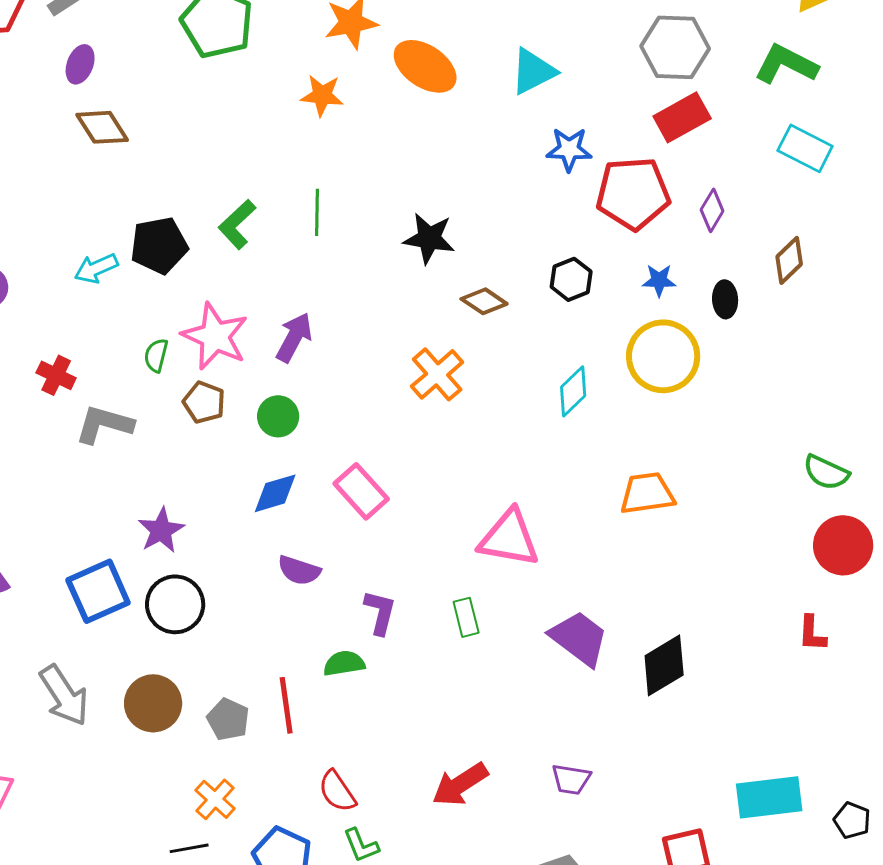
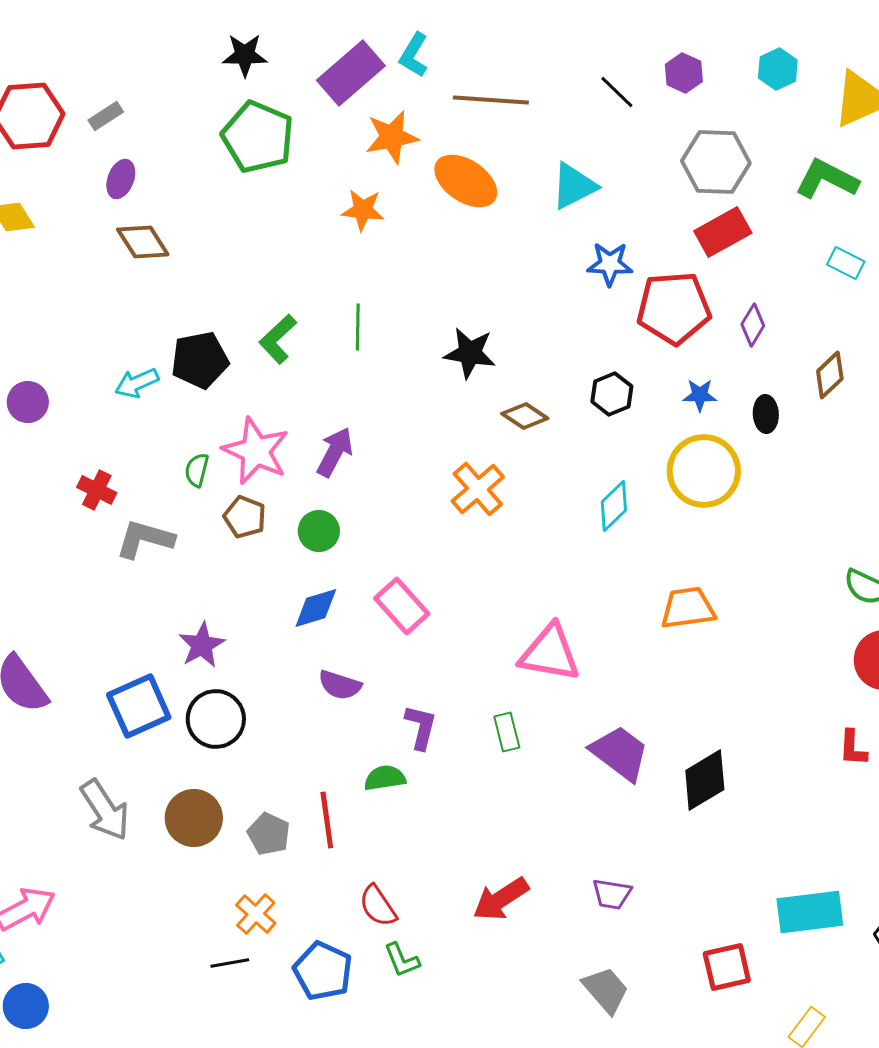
cyan rectangle: (805, 148) -> (846, 263), size x0.7

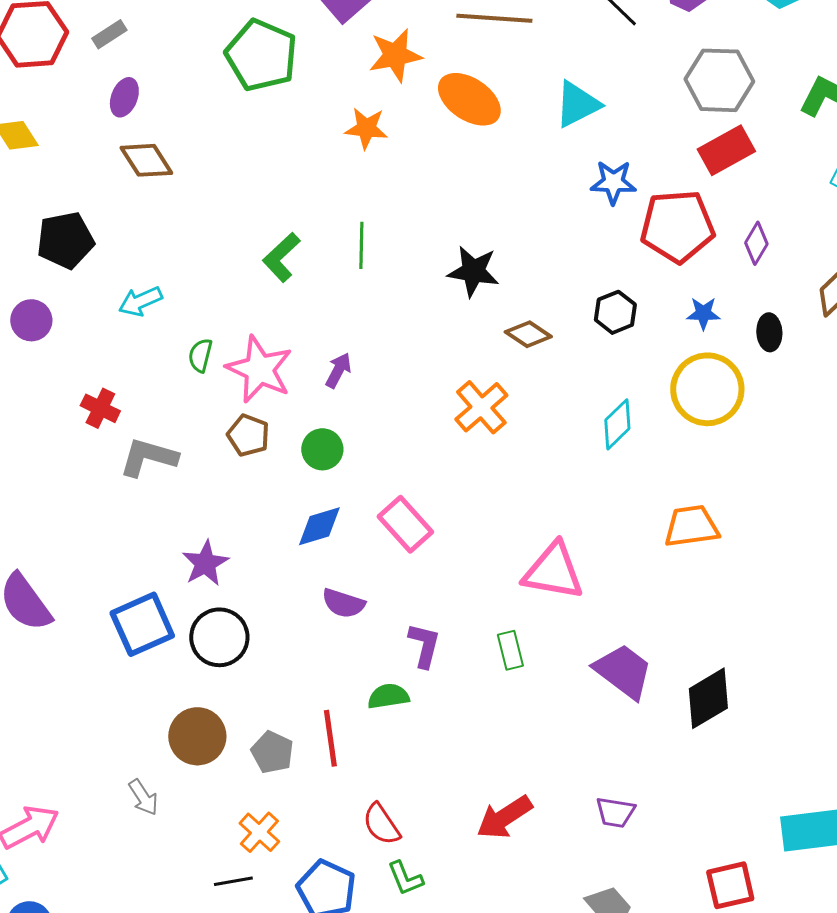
black pentagon: (200, 360) -> (65, 240), moved
purple arrow: (335, 452) -> (338, 370), size x0.7
green semicircle: (197, 470) -> (200, 355), moved
gray arrow: (105, 810) -> (143, 797), moved, size x0.6

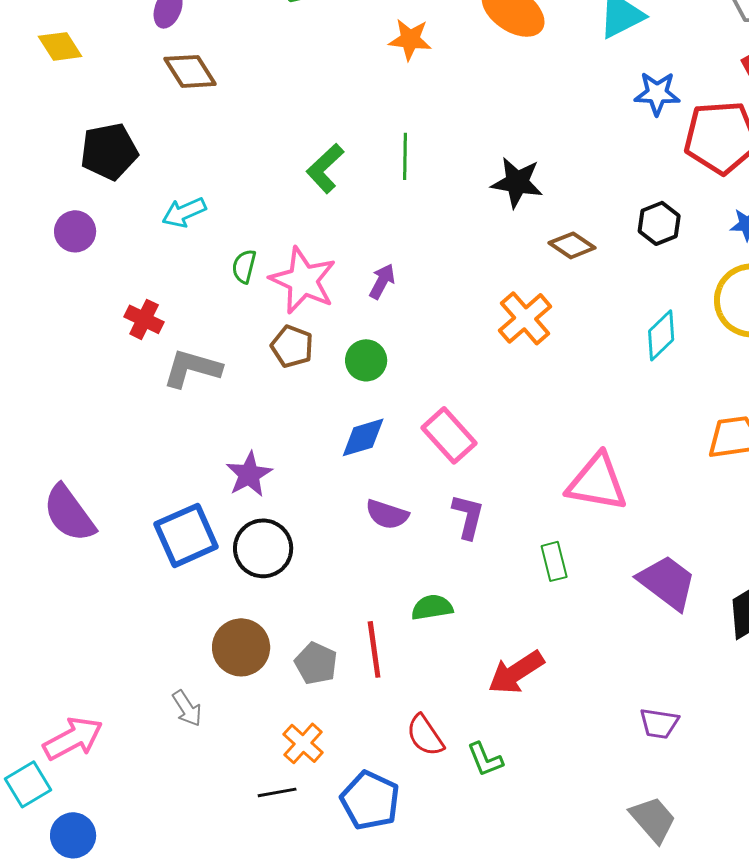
purple L-shape: (424, 645) -> (468, 516), moved
red arrow: (504, 817) -> (516, 672), moved
green L-shape: (405, 878) -> (485, 759), moved

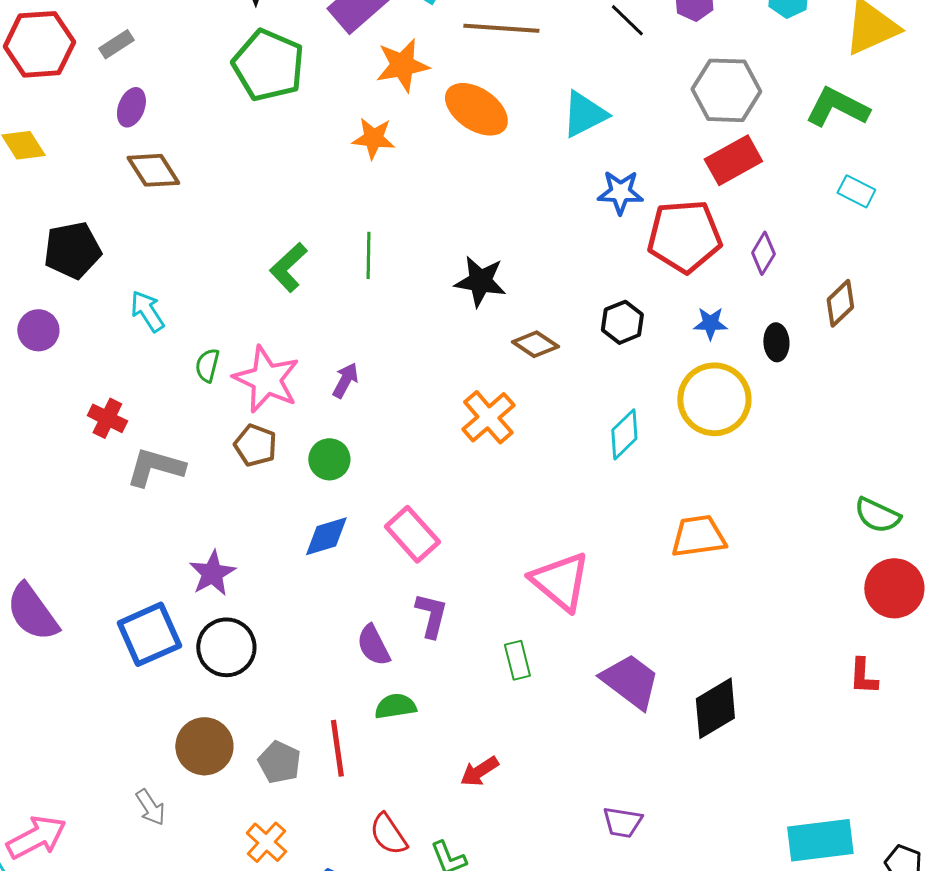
cyan arrow: (184, 212) -> (147, 311), turned 81
pink triangle: (597, 482) -> (560, 581), turned 30
purple semicircle: (387, 514) -> (373, 645), moved, turned 45
red arrow: (516, 672) -> (479, 771), size x0.7

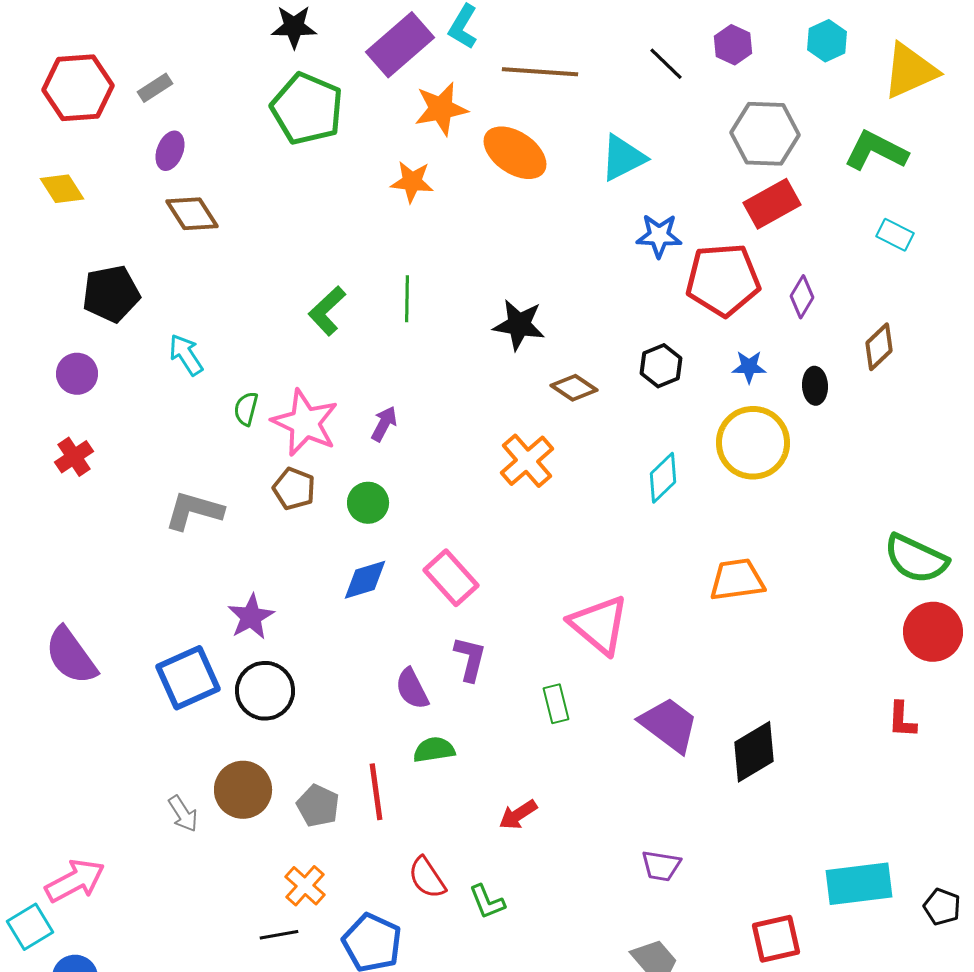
red cross: (107, 418) -> (74, 457), moved, turned 30
green semicircle: (877, 515) -> (916, 559), size x1.4
gray arrow: (150, 807) -> (183, 814), moved

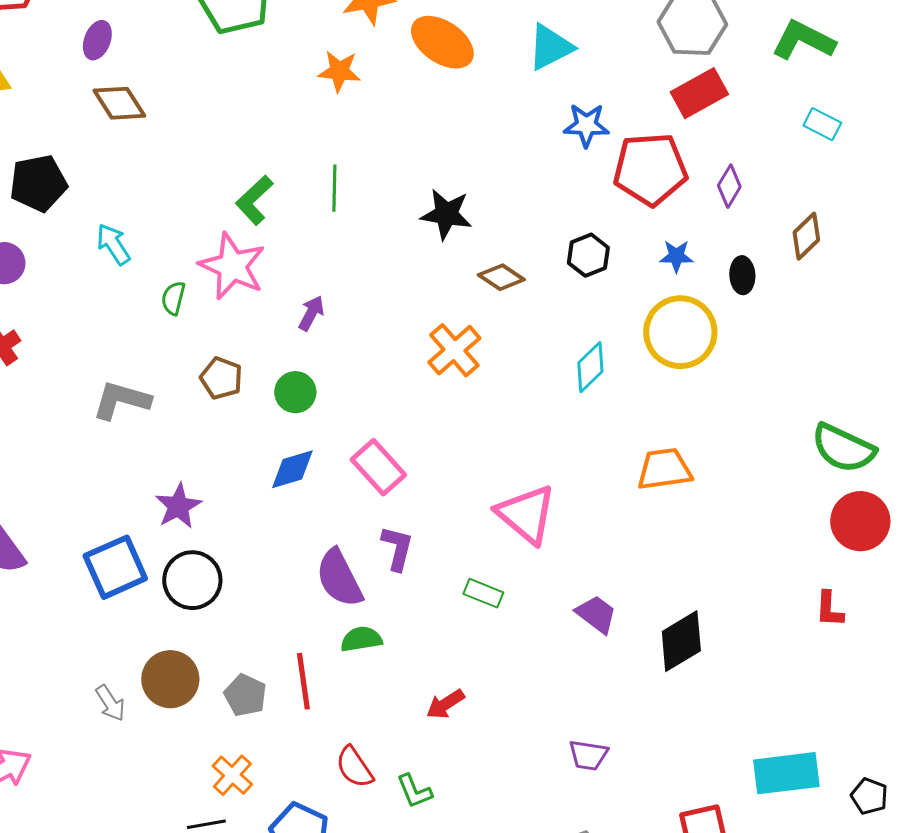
pink star: (305, 423) -> (232, 266), moved
purple semicircle: (412, 689) -> (339, 578), size x1.4
green rectangle: (556, 704) -> (483, 593), turned -54
purple trapezoid: (669, 725) -> (596, 614), size x0.7

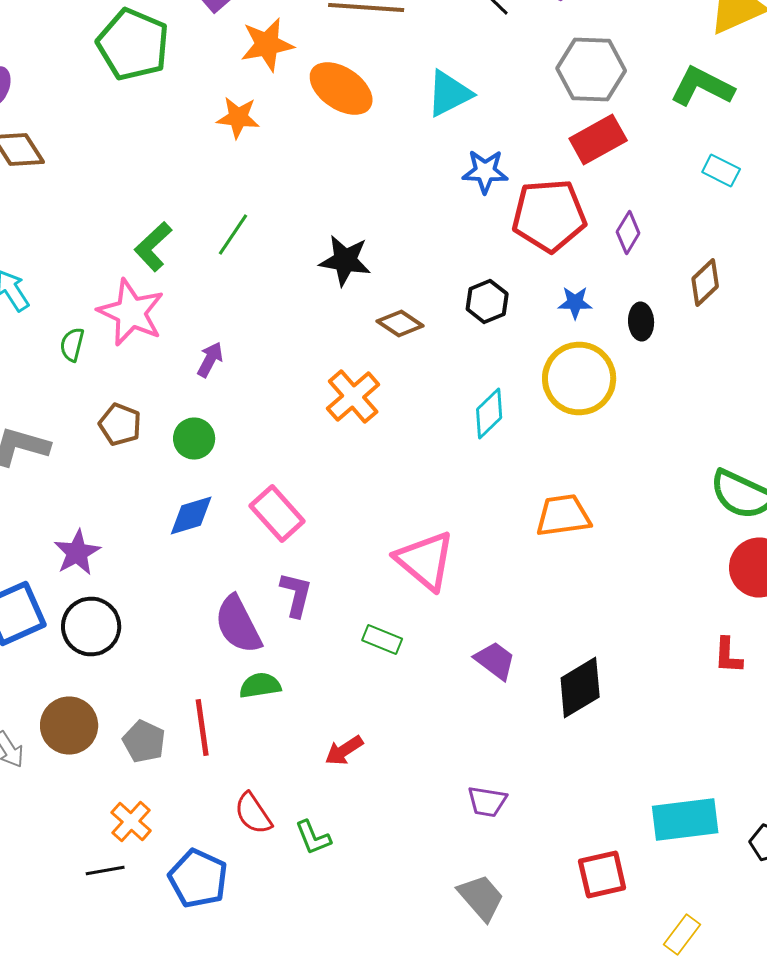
green line: (334, 188) -> (233, 234), turned 33

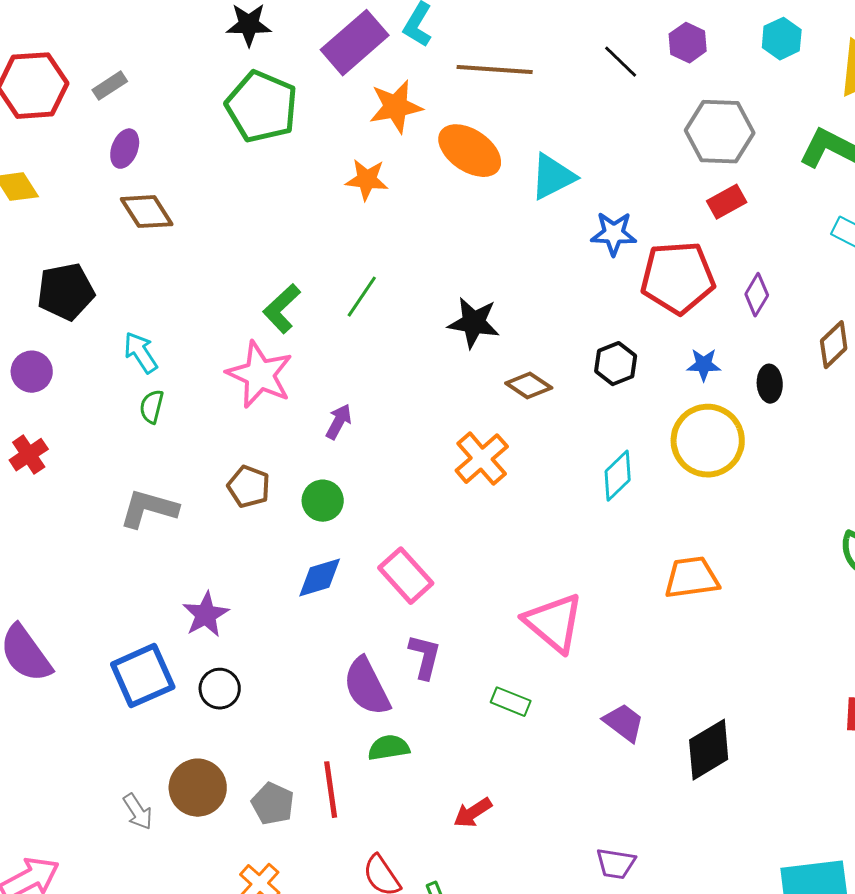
cyan triangle: (449, 94) -> (553, 177), moved
red rectangle: (598, 140) -> (727, 202), size x0.7
green semicircle: (72, 344) -> (152, 407), moved
black circle: (91, 626) -> (220, 689), size x0.7

